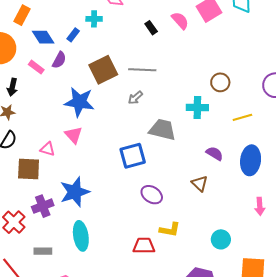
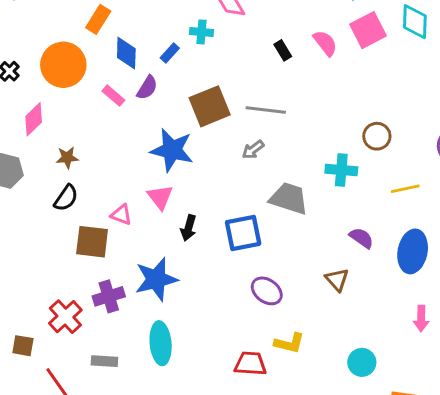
blue diamond: (43, 37) -> (126, 53), turned 30
black arrow: (12, 87) -> (188, 228), moved

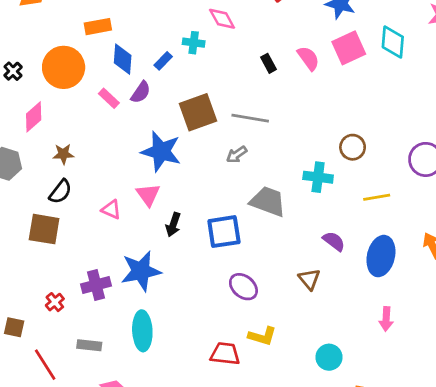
orange rectangle: (98, 19) -> (98, 27), turned 45
brown square: (92, 242) -> (44, 229), moved
red cross: (65, 317) -> (55, 302), size x0.6

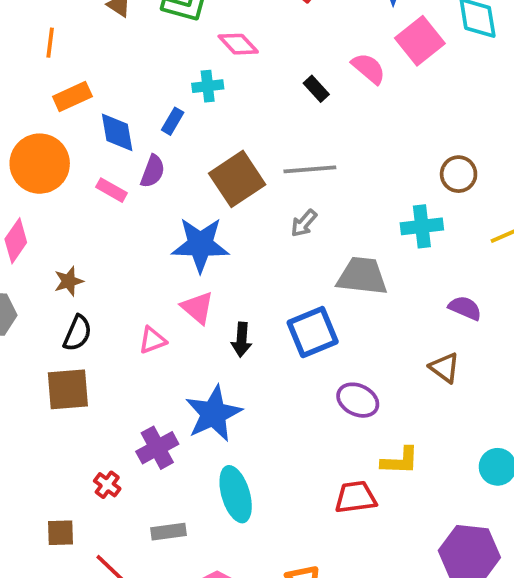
pink triangle: (111, 210) -> (152, 340), turned -30

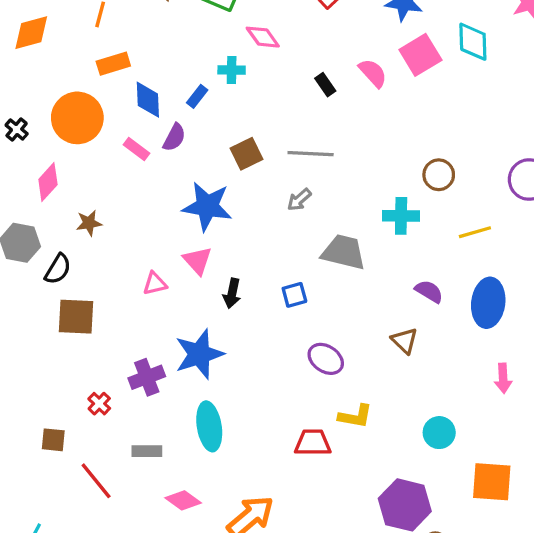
brown square: (237, 179) -> (247, 154), size x0.7
blue square: (313, 332) -> (294, 295), size x0.6
black semicircle: (77, 333) -> (58, 269), moved

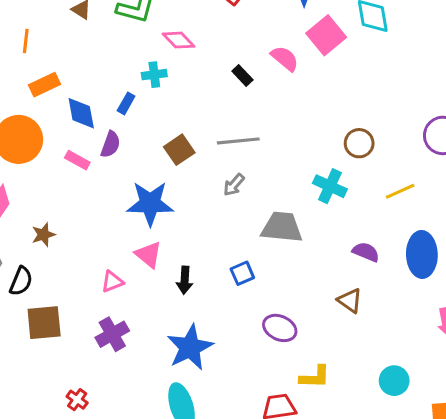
cyan cross: (401, 216) -> (330, 186), turned 32
blue star: (199, 354) -> (190, 347), moved
purple cross: (147, 377) -> (112, 334), moved

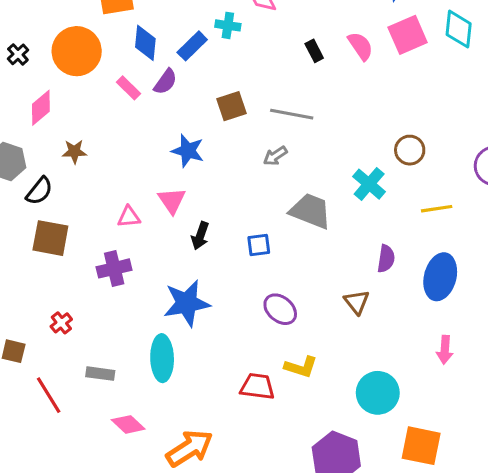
blue rectangle: (126, 103) -> (192, 46), size x1.4
blue star: (150, 203) -> (188, 151), size x0.7
purple semicircle: (366, 252) -> (386, 259), turned 60
cyan circle: (394, 381) -> (378, 393), size x1.4

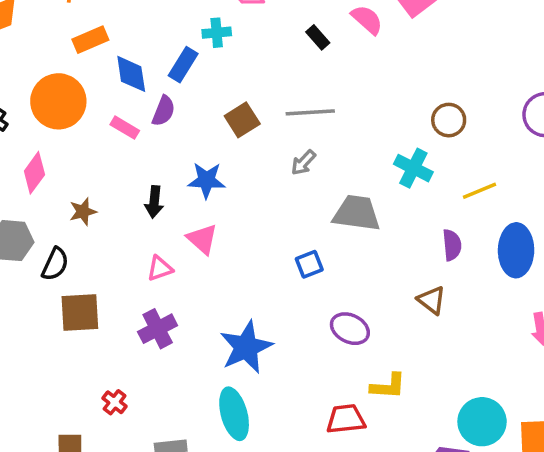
yellow line: (437, 209) -> (479, 191), moved
black arrow: (200, 236) -> (154, 202), moved
cyan circle: (378, 393) -> (482, 422), moved

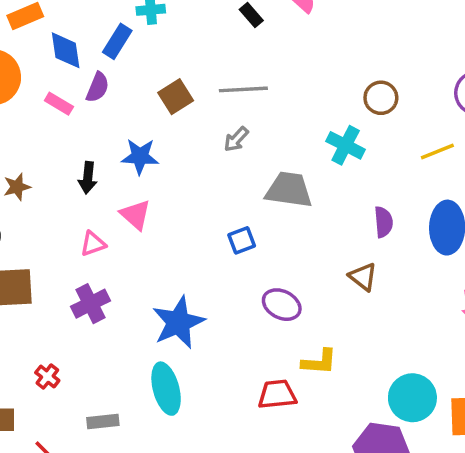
yellow line: (479, 191) -> (437, 151), moved

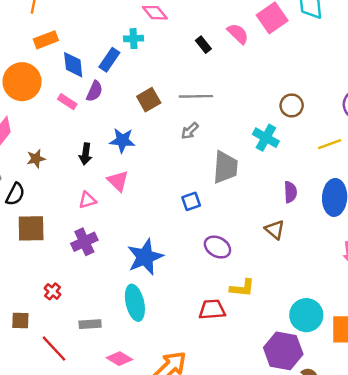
gray trapezoid: (289, 190) -> (225, 167), turned 84

